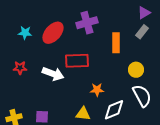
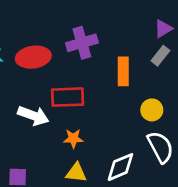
red ellipse: (53, 33) -> (33, 57), turned 40
orange star: (97, 90) -> (73, 138), moved

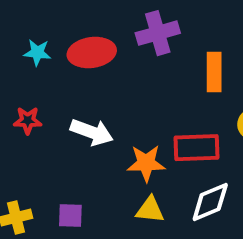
red rectangle: (68, 97) -> (197, 148), moved
orange star: (73, 138) -> (146, 163), size x1.4

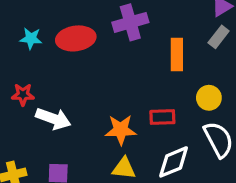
white arrow: (92, 132) -> (53, 119), moved
red rectangle: (197, 148) -> (162, 117), size x0.7

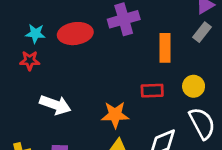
red star: (23, 95) -> (30, 61), moved
red rectangle: (162, 117) -> (152, 91), moved

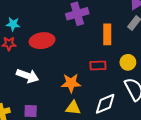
red ellipse: (75, 34) -> (42, 41), moved

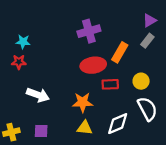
orange rectangle: (107, 34) -> (120, 52), turned 30
red ellipse: (42, 41) -> (93, 65), moved

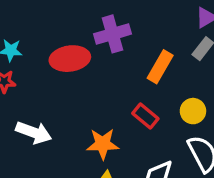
red ellipse: (93, 65) -> (70, 59), moved
red rectangle: (110, 84) -> (145, 116), turned 42

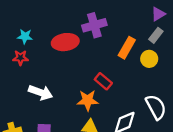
yellow circle: (193, 111) -> (149, 59), moved
red rectangle: (145, 116) -> (103, 81), moved

